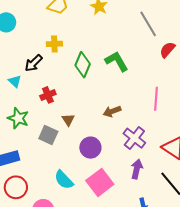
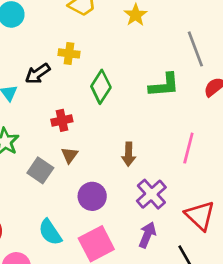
green L-shape: (117, 61) -> (164, 85), moved, turned 105
red cross: (48, 95) -> (62, 120), moved
brown arrow: (112, 111) -> (129, 154), turned -78

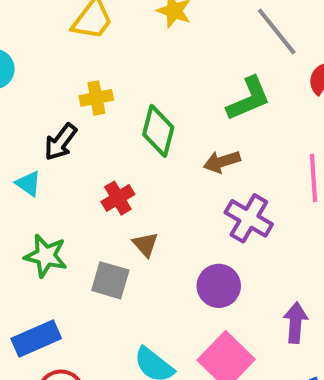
brown arrow: (129, 154) -> (222, 162), moved, turned 90
purple cross: (151, 194) -> (249, 218), moved
purple circle: (92, 196) -> (219, 286), moved

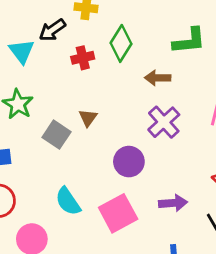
cyan triangle: (28, 183) -> (22, 51), size x1.4
red cross: (118, 198) -> (83, 58), moved
purple arrow: (295, 323) -> (173, 203), turned 64

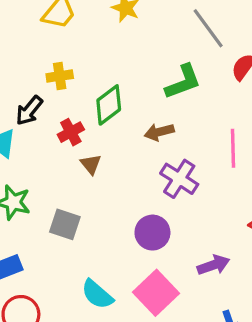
green diamond: (121, 43) -> (109, 105), turned 36
brown triangle: (88, 118) -> (91, 164), moved

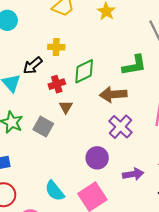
brown arrow: (159, 132) -> (113, 94), size x1.4
gray square: (65, 224) -> (43, 127), moved
purple arrow: (213, 265) -> (133, 174), moved

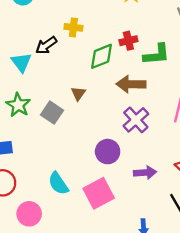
red cross: (57, 84) -> (128, 41), moved

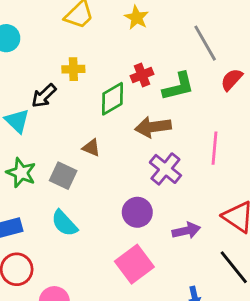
brown triangle: (78, 93) -> (91, 148), turned -35
cyan semicircle: (58, 183) -> (64, 223), moved

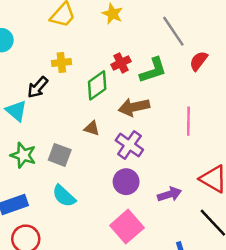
brown triangle: (91, 148) -> (92, 128), moved
purple cross: (165, 169) -> (129, 145), moved

